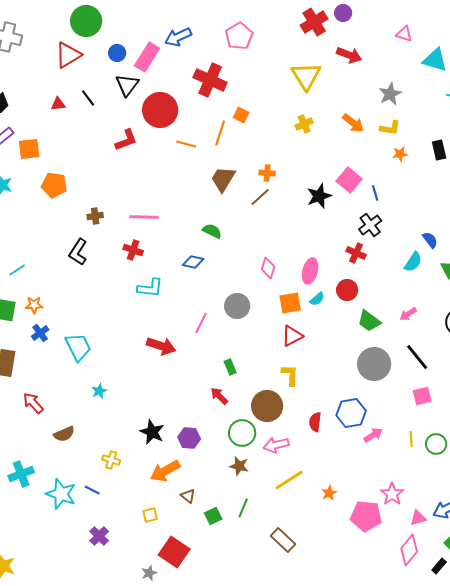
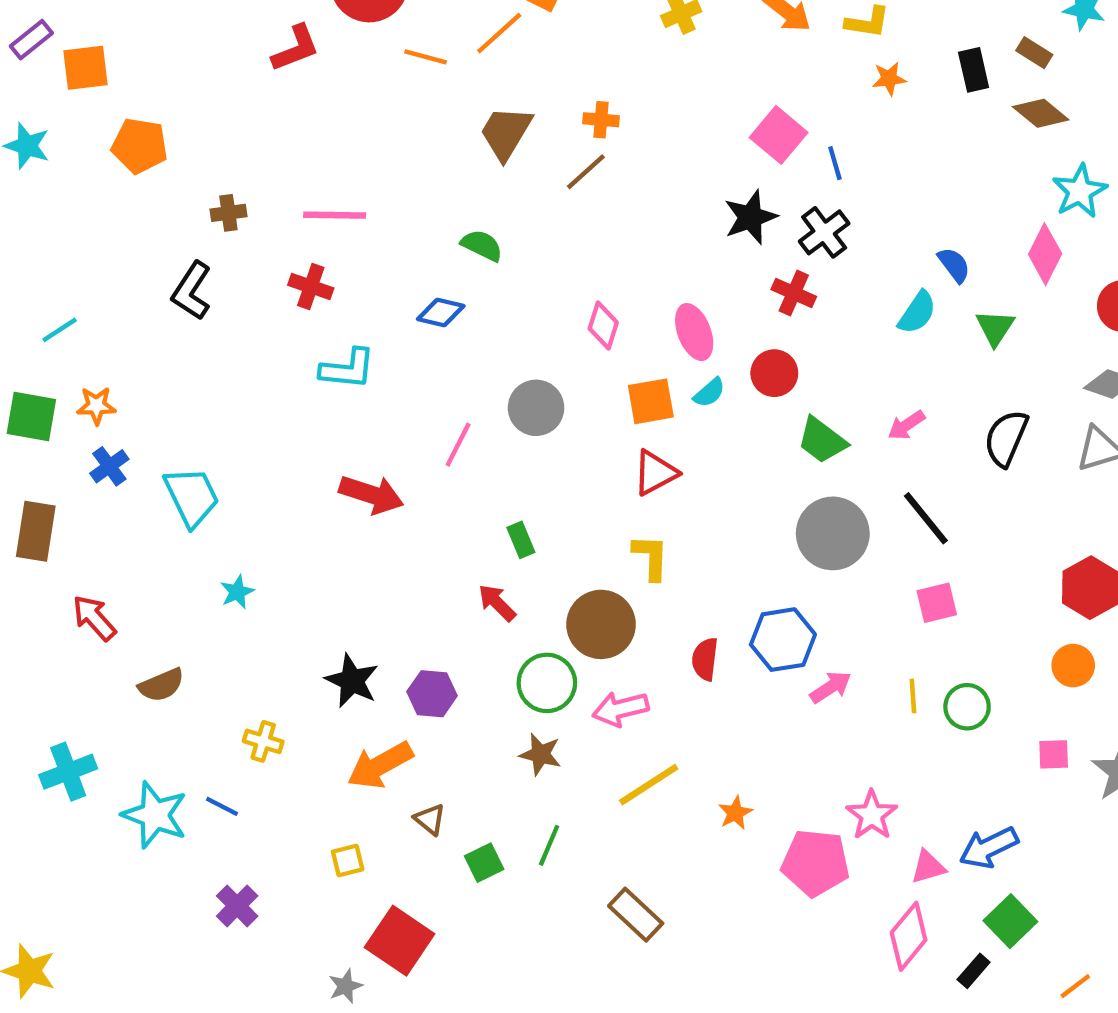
orange line: (220, 133) -> (499, 33), turned 30
black star: (319, 196) -> (750, 217), moved
pink ellipse: (310, 271) -> (694, 332), turned -35

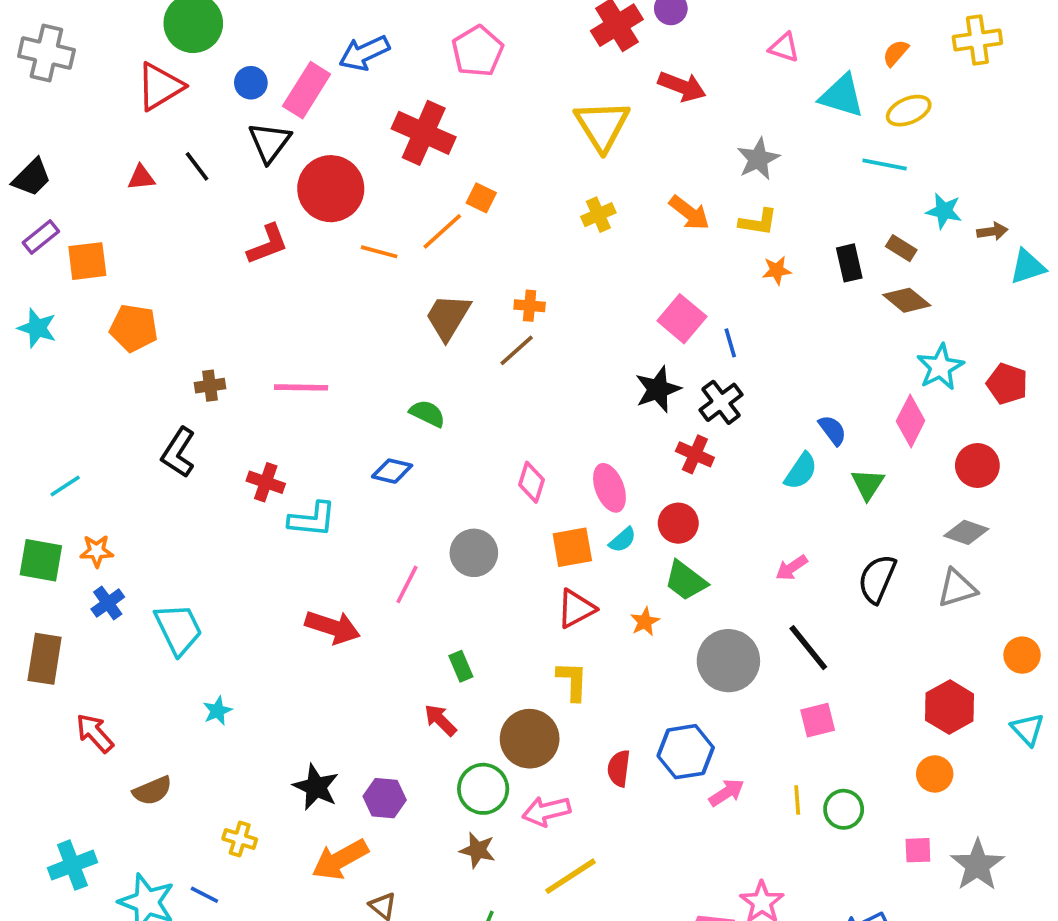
red cross: (311, 287) -> (266, 482), moved
green trapezoid: (822, 440) -> (686, 581), moved
orange star: (735, 813) -> (645, 622), moved

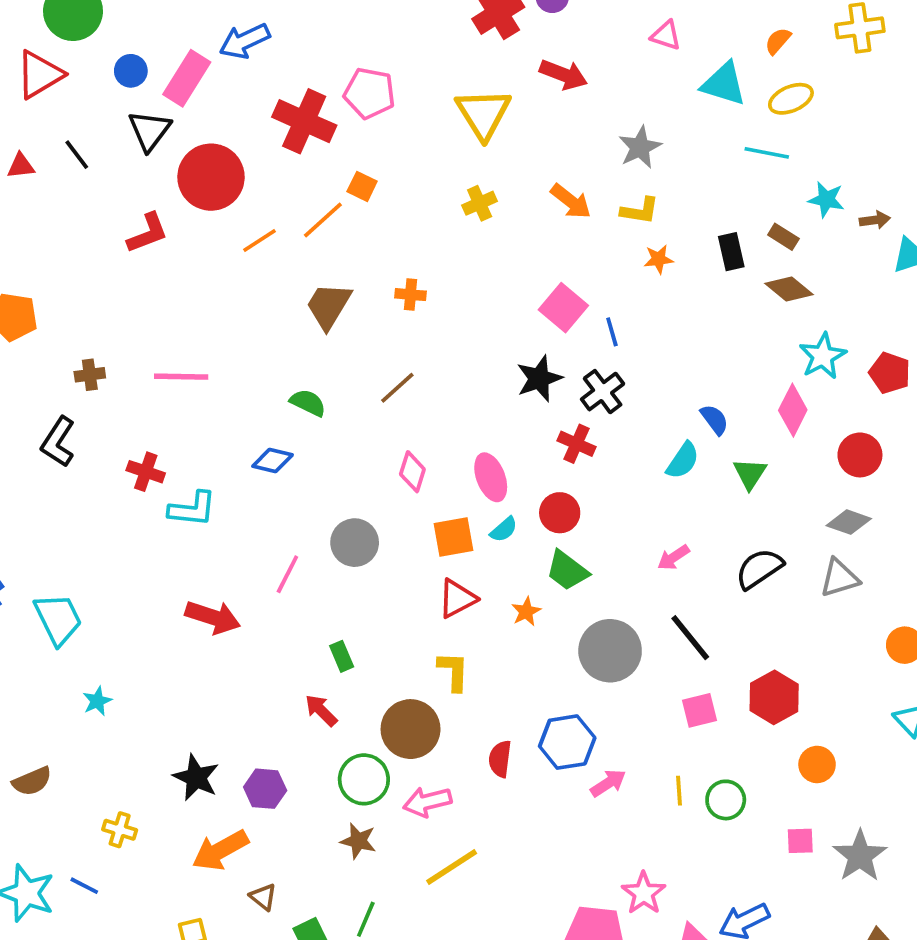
pink pentagon: (478, 51) -> (369, 93), moved, turned -30
orange line: (379, 252) -> (259, 240), turned -48
brown line: (517, 350) -> (397, 388), moved
black semicircle: (877, 579) -> (759, 569), turned 33
red hexagon: (950, 707) -> (774, 697), moved

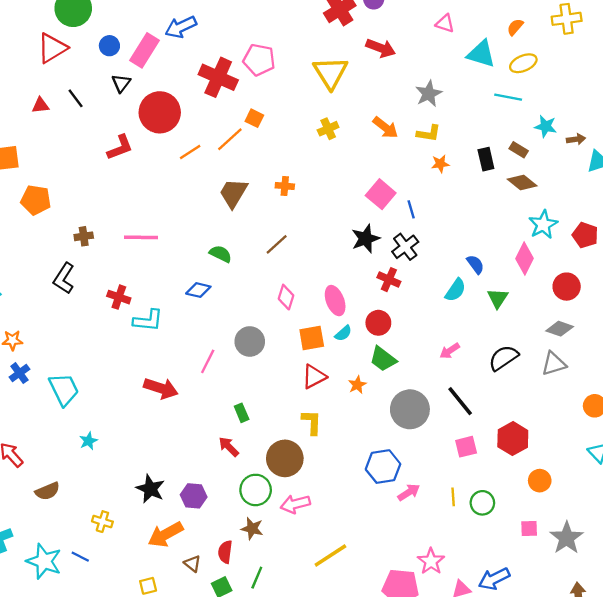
black triangle: (149, 130) -> (121, 83), size x0.7
red semicircle: (500, 759) -> (225, 552), moved
yellow line: (452, 867) -> (330, 555), moved

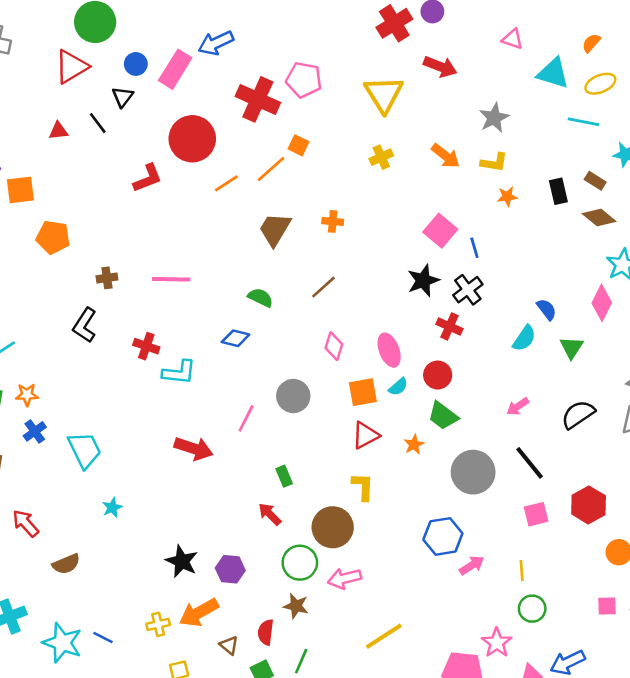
black triangle: (121, 83) -> (123, 97), moved
green circle: (482, 503) -> (532, 609), moved
yellow cross: (102, 522) -> (158, 624), moved, turned -30

